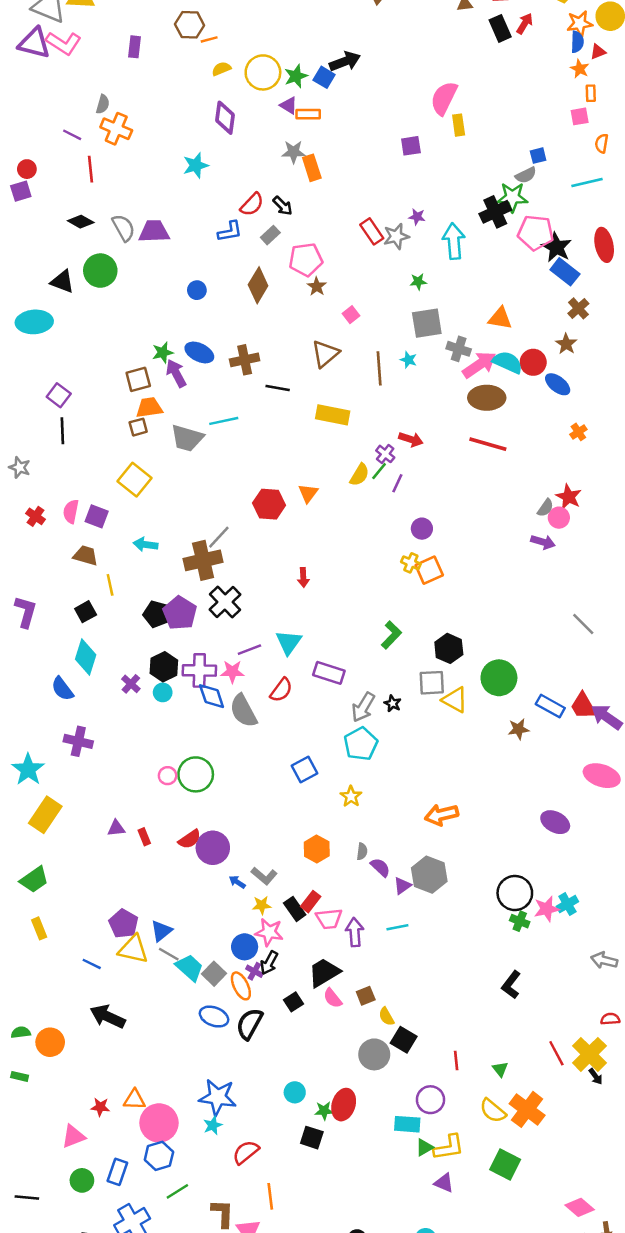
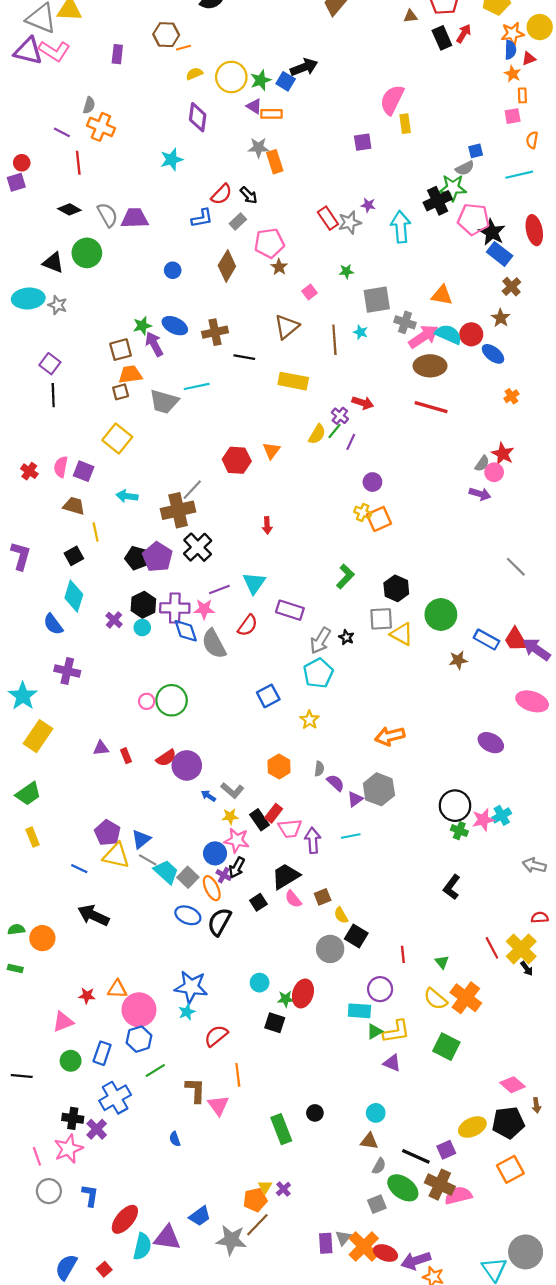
green star: (418, 282) -> (346, 271), moved
gray star: (20, 467) -> (58, 305), moved

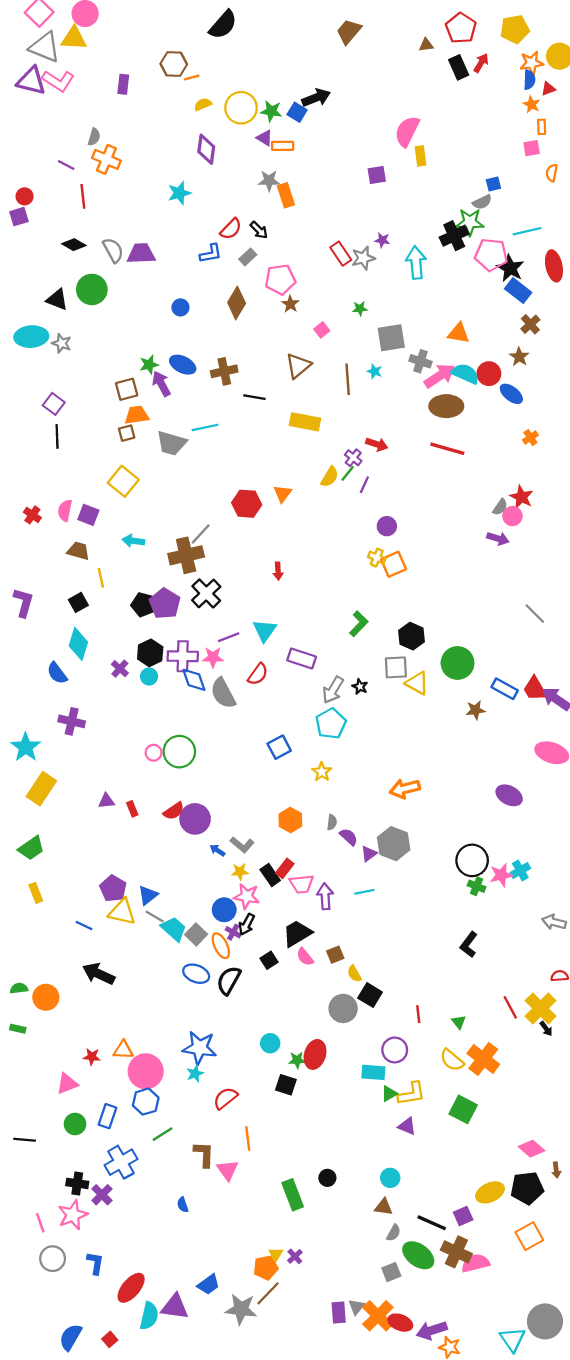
green star: (261, 80) -> (271, 111), turned 30
cyan line: (519, 175) -> (527, 231), moved

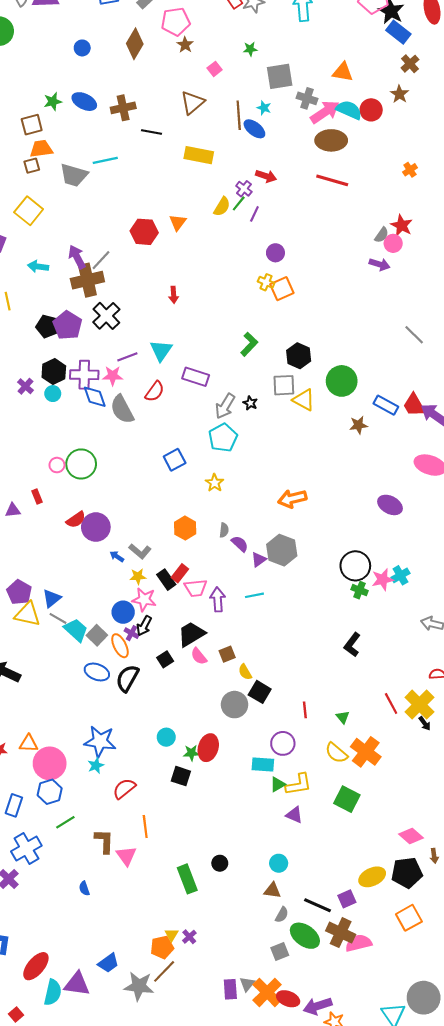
purple arrow: (161, 384) -> (77, 257), moved
blue ellipse: (511, 394) -> (254, 129), moved
red rectangle: (132, 809) -> (37, 497), moved

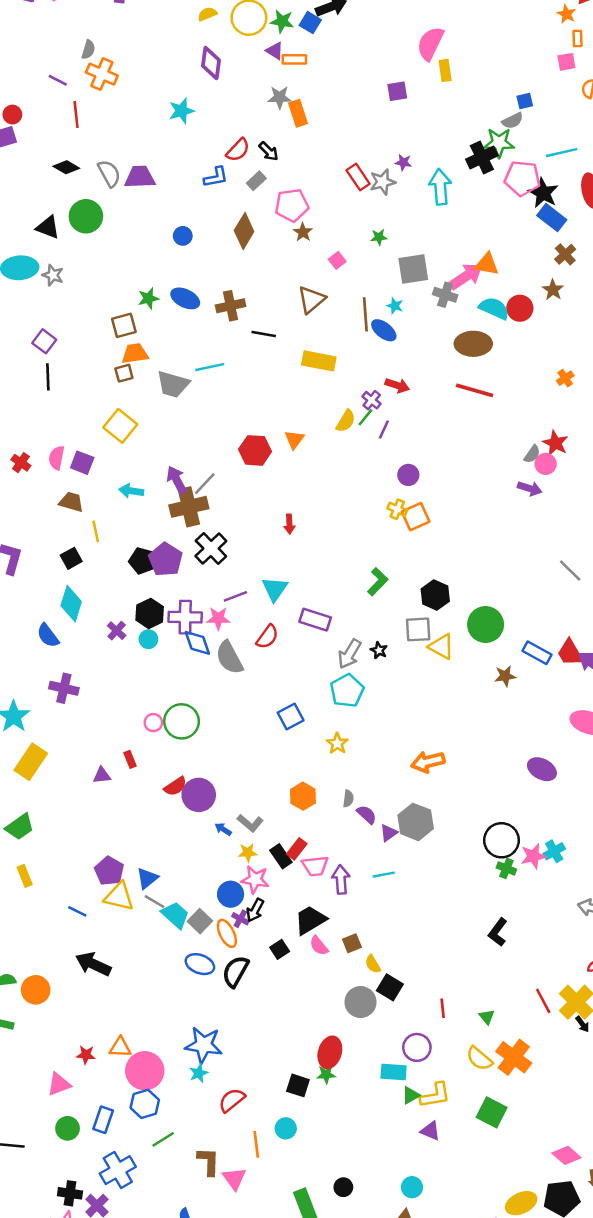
pink arrow: (325, 112) -> (466, 276), moved
cyan circle: (166, 737) -> (286, 1128), moved
green star: (191, 753) -> (326, 1074), moved

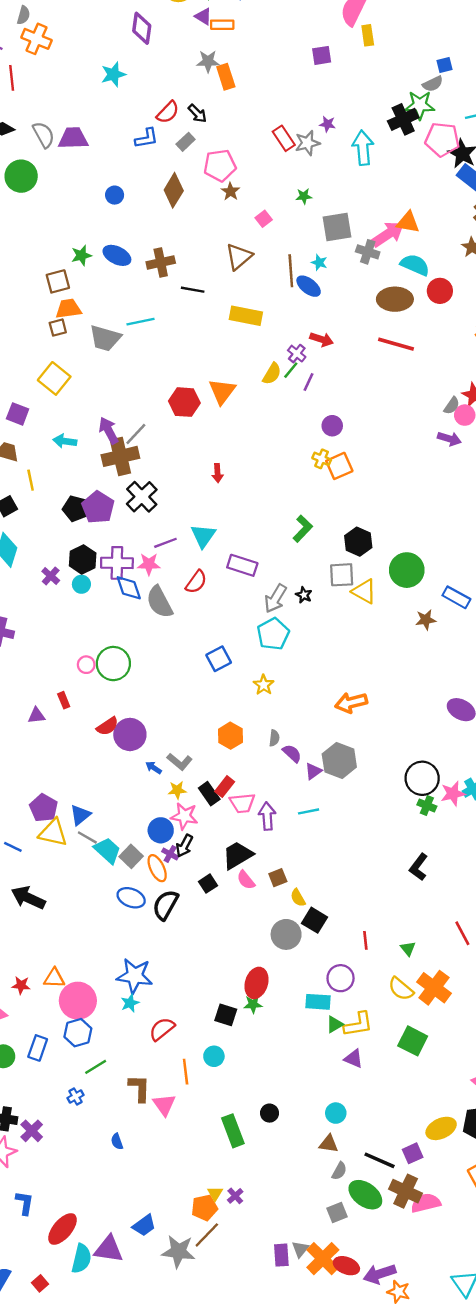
red circle: (520, 308) -> (440, 291), moved
orange triangle: (294, 439) -> (222, 391), size x1.4
blue cross: (118, 1170) -> (76, 1096), moved, size x0.5

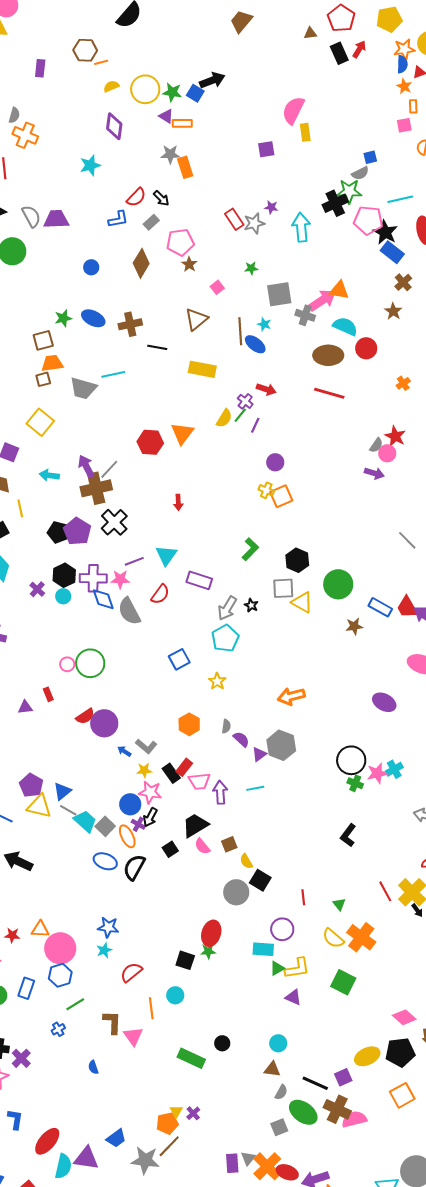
blue star: (135, 976) -> (108, 927), size x0.7
green rectangle: (233, 1131) -> (191, 1058), turned -44

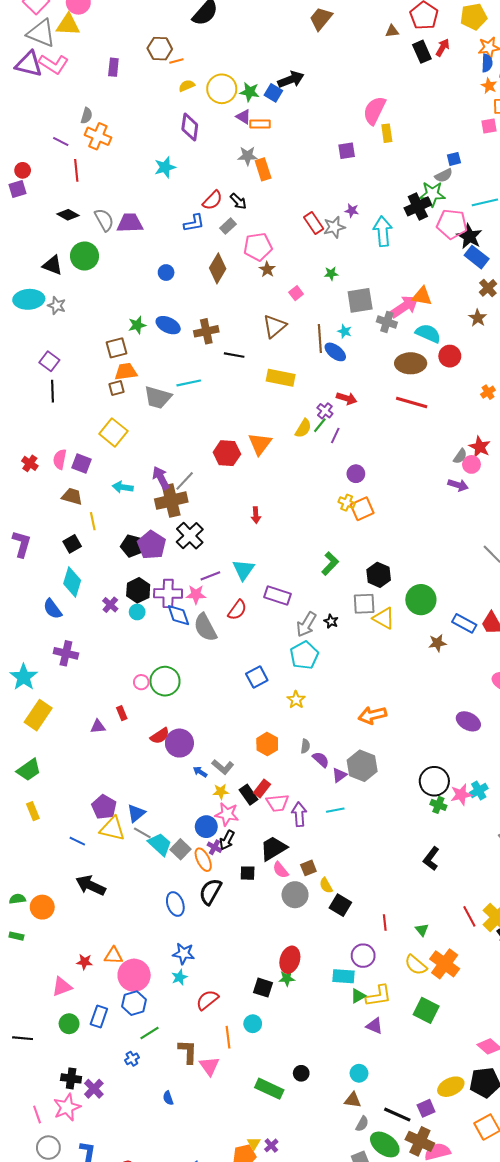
black square: (170, 849) -> (248, 873), turned 35
blue ellipse: (105, 861) -> (175, 904), moved, turned 50
gray circle: (236, 892) -> (295, 895), moved

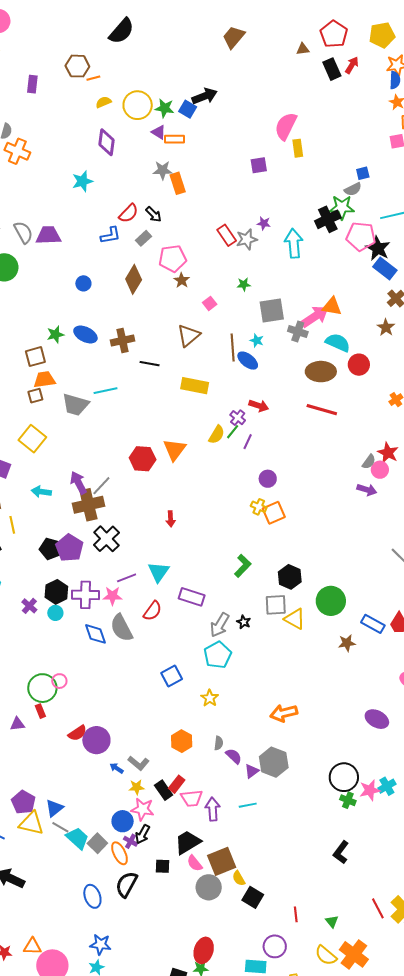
blue diamond: (178, 615) -> (95, 634), moved
green circle: (165, 681) -> (42, 688), moved
brown square: (308, 868) -> (222, 861), size x1.8

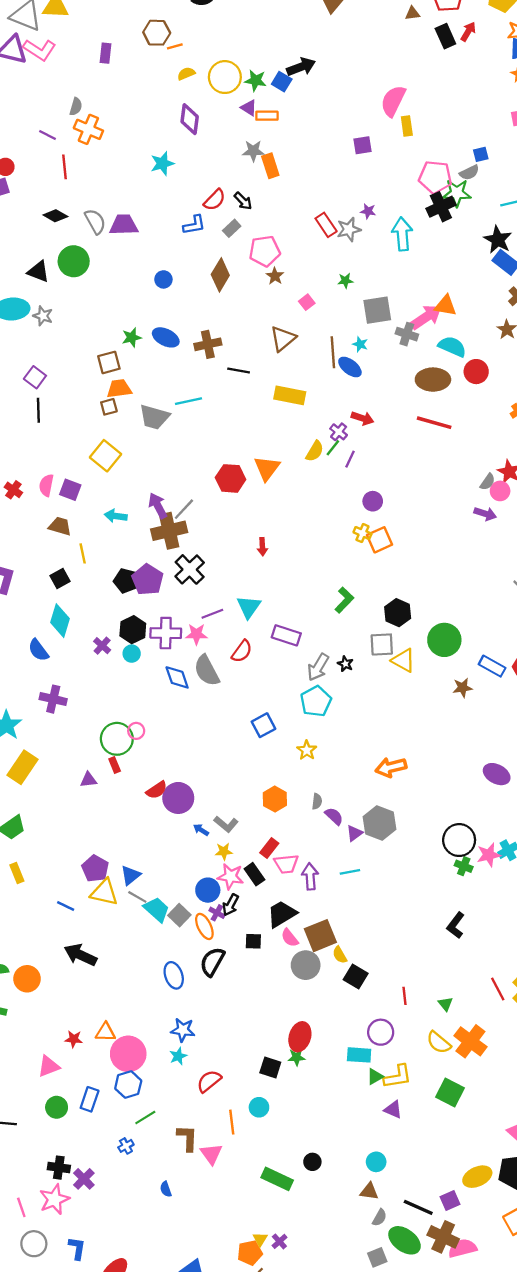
pink pentagon: (361, 236) -> (435, 177), moved
black rectangle: (164, 790) -> (254, 874), moved

